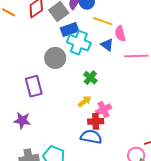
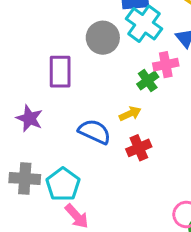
pink cross: (103, 109) -> (166, 65), moved
red cross: (96, 121) -> (139, 148), turned -35
blue semicircle: (91, 137) -> (95, 132), moved

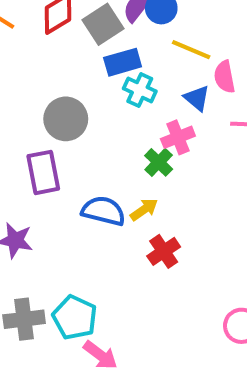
cyan cross: (144, 24) -> (140, 90), size x0.7
gray circle: (103, 38) -> (66, 119), moved
blue semicircle: (95, 132) -> (103, 211), moved

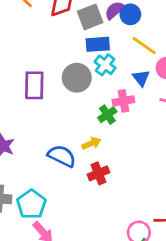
gray circle: (66, 119) -> (77, 78), moved
purple rectangle: (43, 172) -> (34, 85), moved
blue semicircle: (103, 211) -> (62, 156), moved

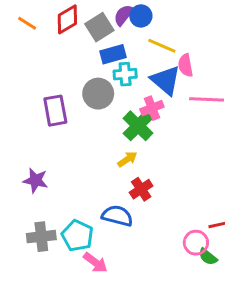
cyan cross: (105, 65) -> (125, 74), turned -30
blue triangle: (141, 78) -> (166, 80), size x1.6
green cross: (107, 115) -> (138, 126), size x1.5
blue semicircle: (62, 156) -> (117, 216), moved

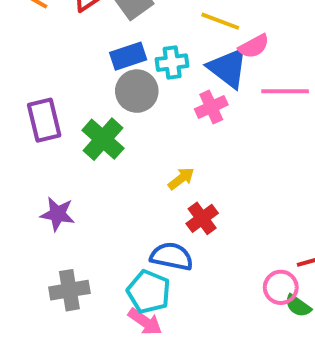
blue rectangle: (113, 54) -> (128, 56), moved
pink semicircle: (185, 65) -> (254, 46), turned -105
purple rectangle: (55, 111) -> (44, 120), moved
green cross: (138, 126) -> (103, 139), moved
cyan pentagon: (77, 236) -> (149, 292), moved

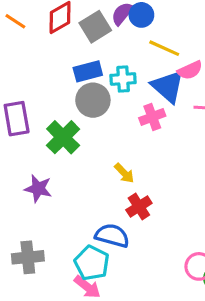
yellow arrow: (181, 179) -> (124, 173), turned 80
purple star: (57, 214) -> (38, 189), moved

